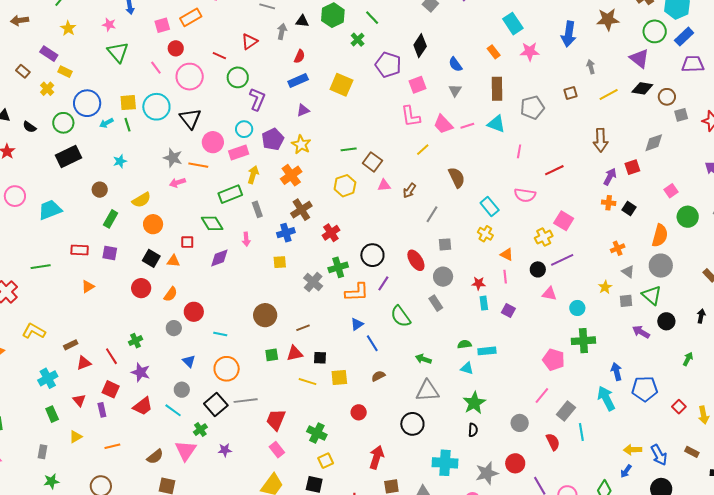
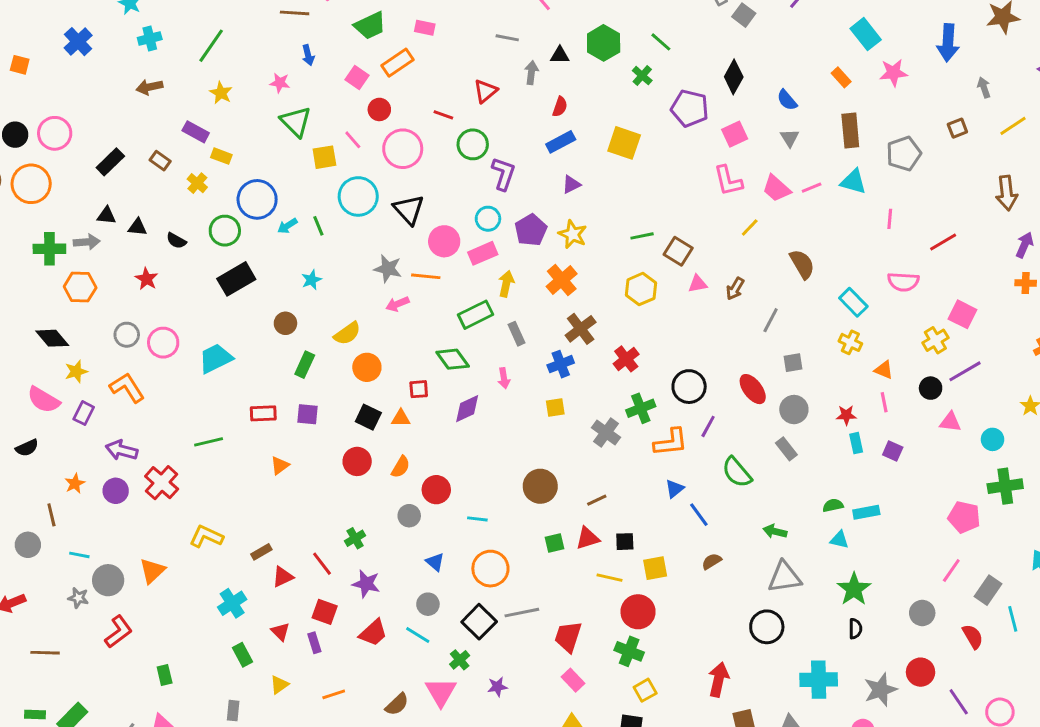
pink square: (162, 25) -> (357, 77), turned -35
yellow square: (128, 103) -> (324, 157), moved
red circle: (359, 412) -> (638, 612), moved, size x1.5

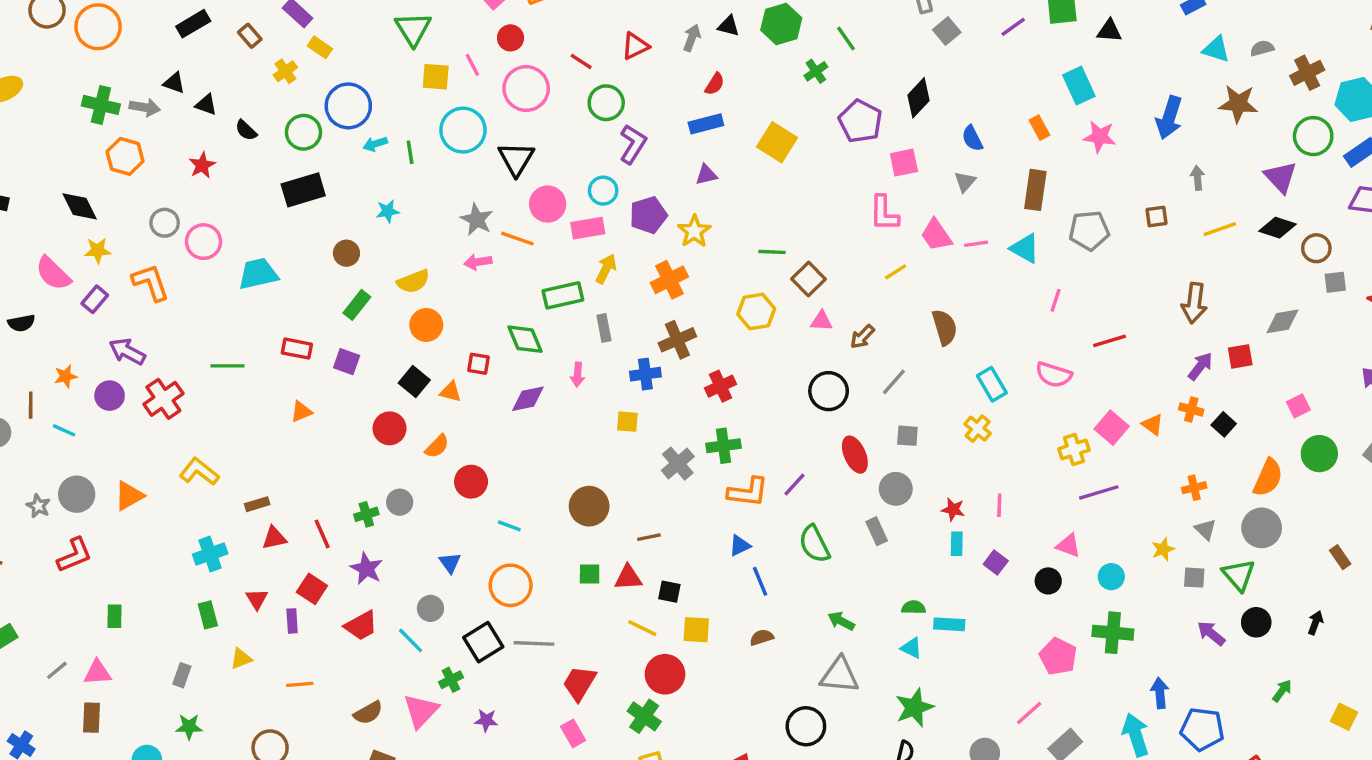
orange triangle: (884, 370) -> (1153, 425), moved
black circle: (689, 387) -> (829, 391), moved
black circle: (931, 388) -> (1048, 581), moved
gray circle: (409, 516) -> (400, 502), moved
cyan line: (79, 555) -> (64, 430), moved

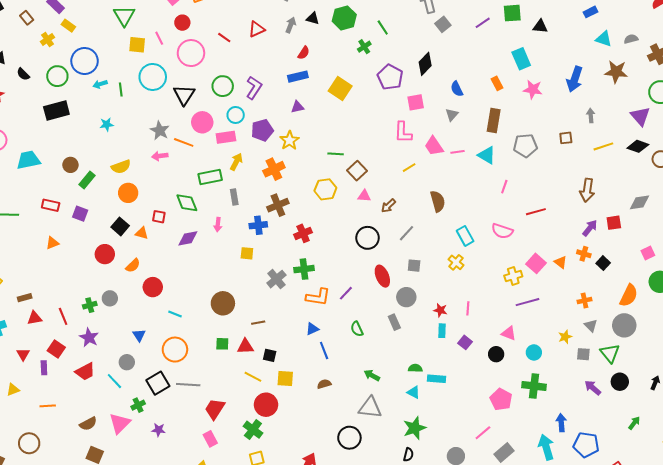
green circle: (606, 103) -> (223, 86), moved
brown circle: (346, 253) -> (70, 165), moved
green semicircle: (814, 544) -> (357, 329), size x0.7

